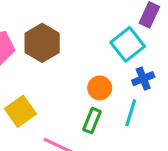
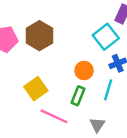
yellow square: (20, 111) -> (36, 89), moved

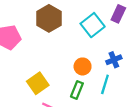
brown hexagon: (39, 36) -> (49, 18), moved
cyan square: (106, 37) -> (93, 25), moved

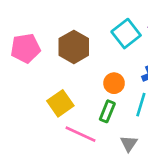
brown hexagon: (49, 18) -> (74, 47), moved

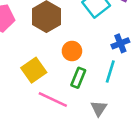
orange circle: (114, 83) -> (72, 51), moved

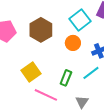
orange circle: (72, 51) -> (73, 43), moved
cyan line: (110, 71) -> (91, 73), turned 36

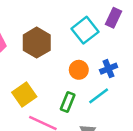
orange circle: (73, 43) -> (79, 70), moved

